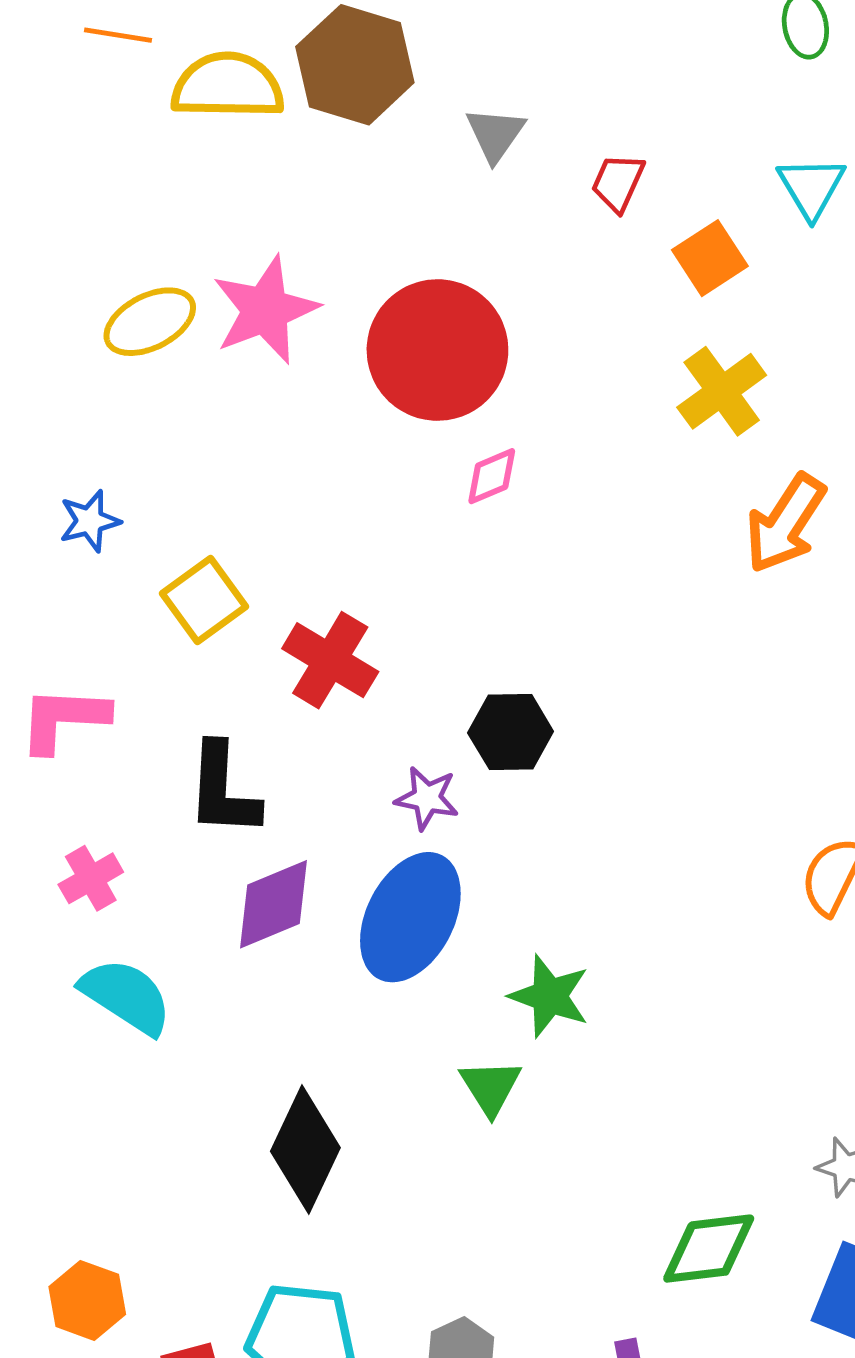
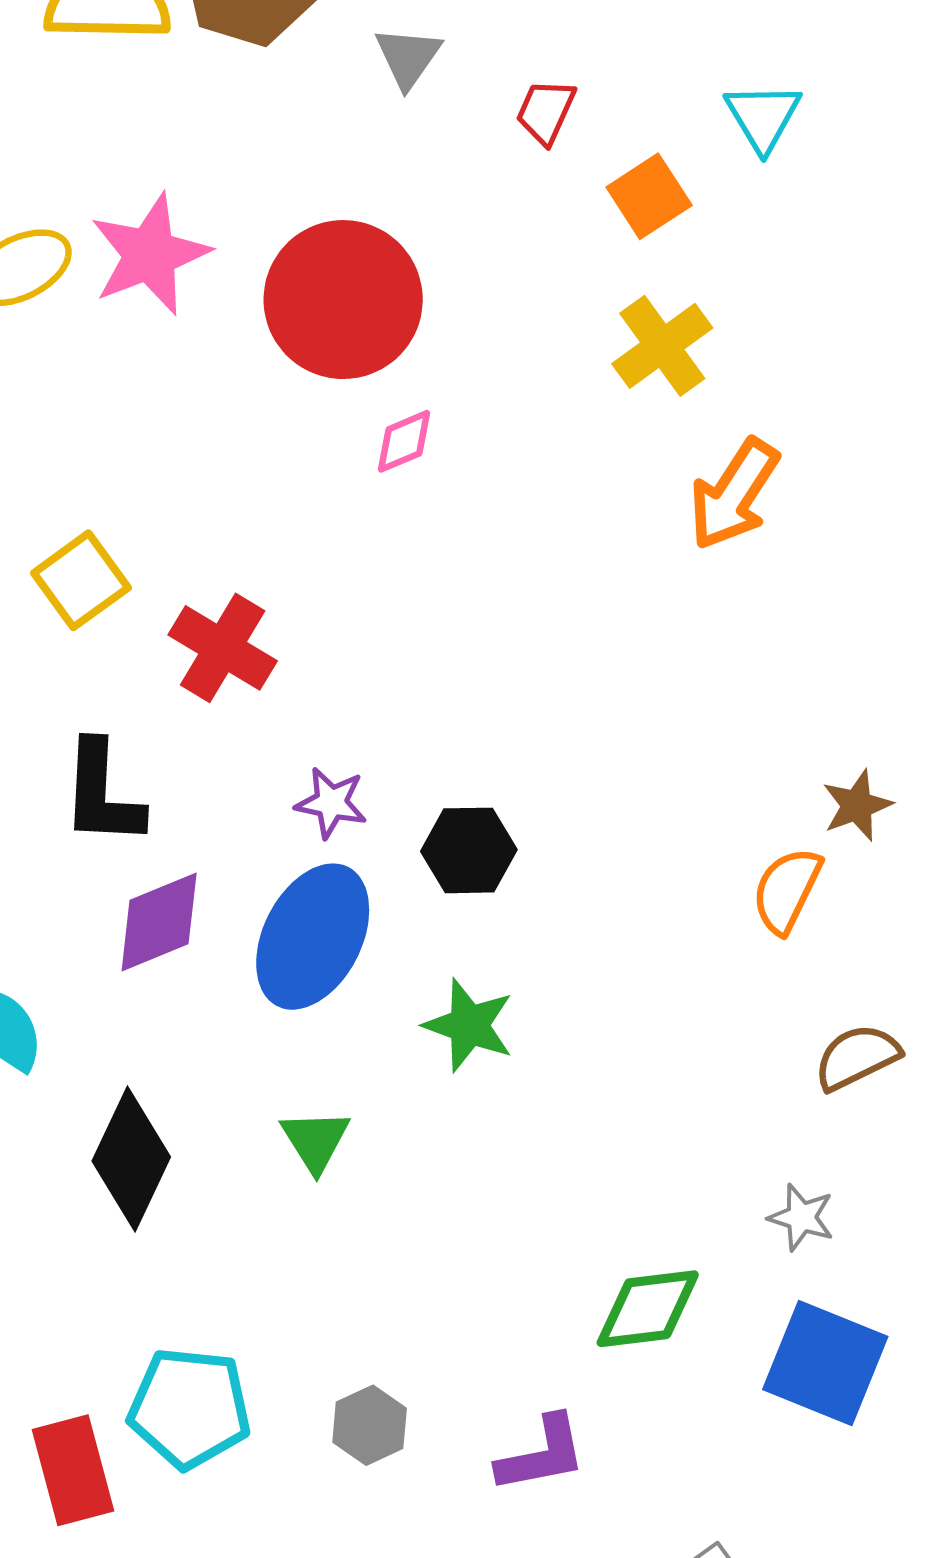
black hexagon: (511, 732) -> (469, 850), moved
green triangle: (491, 1087) -> (315, 1140), moved
black diamond: (305, 1150) -> (131, 1159), moved

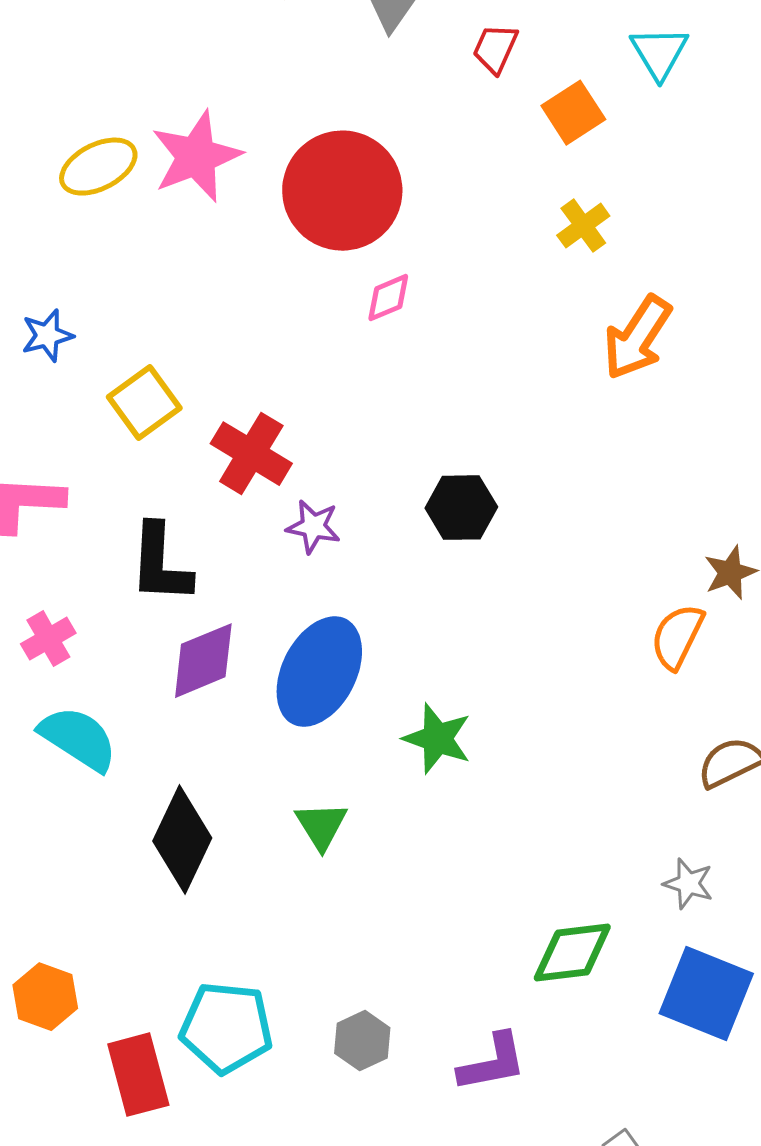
yellow cross: (662, 346) -> (583, 226), size x0.7
purple star: (331, 803) -> (313, 527), moved
black hexagon: (469, 850) -> (461, 508), moved

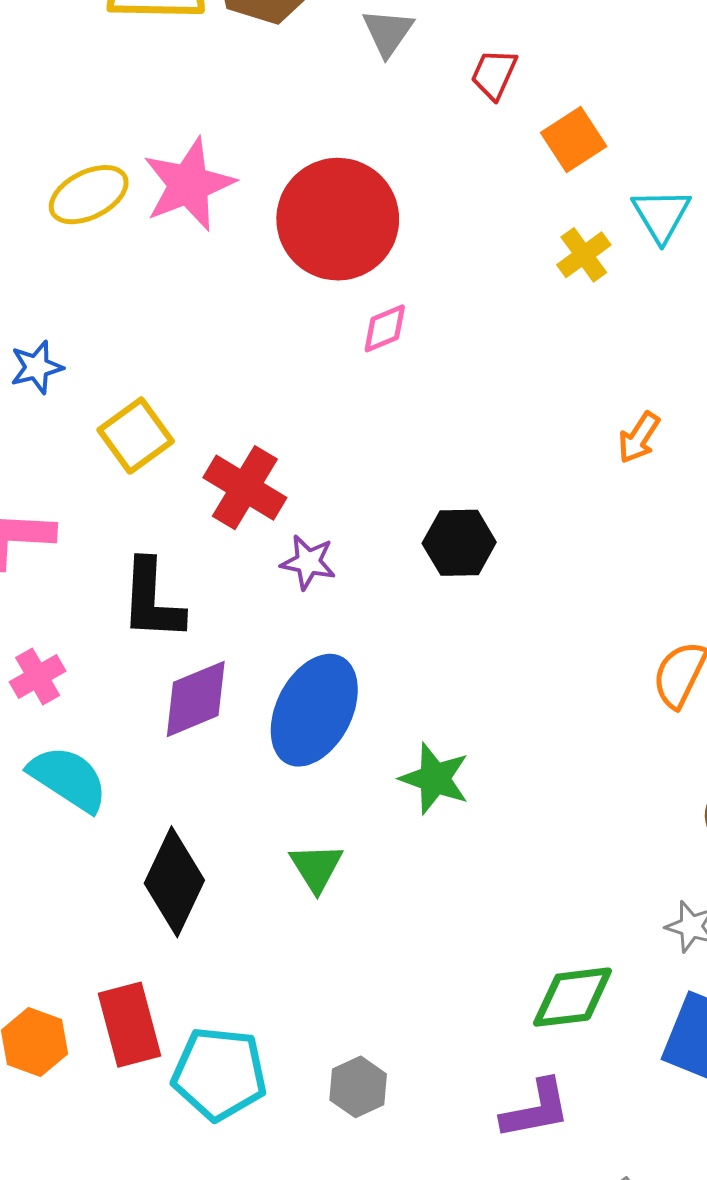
cyan triangle: (659, 53) -> (661, 215), moved
orange arrow: (637, 338) -> (639, 438), moved, size x0.6
purple L-shape: (492, 1063) -> (536, 1109), moved
red rectangle: (138, 1075) -> (129, 1025), moved

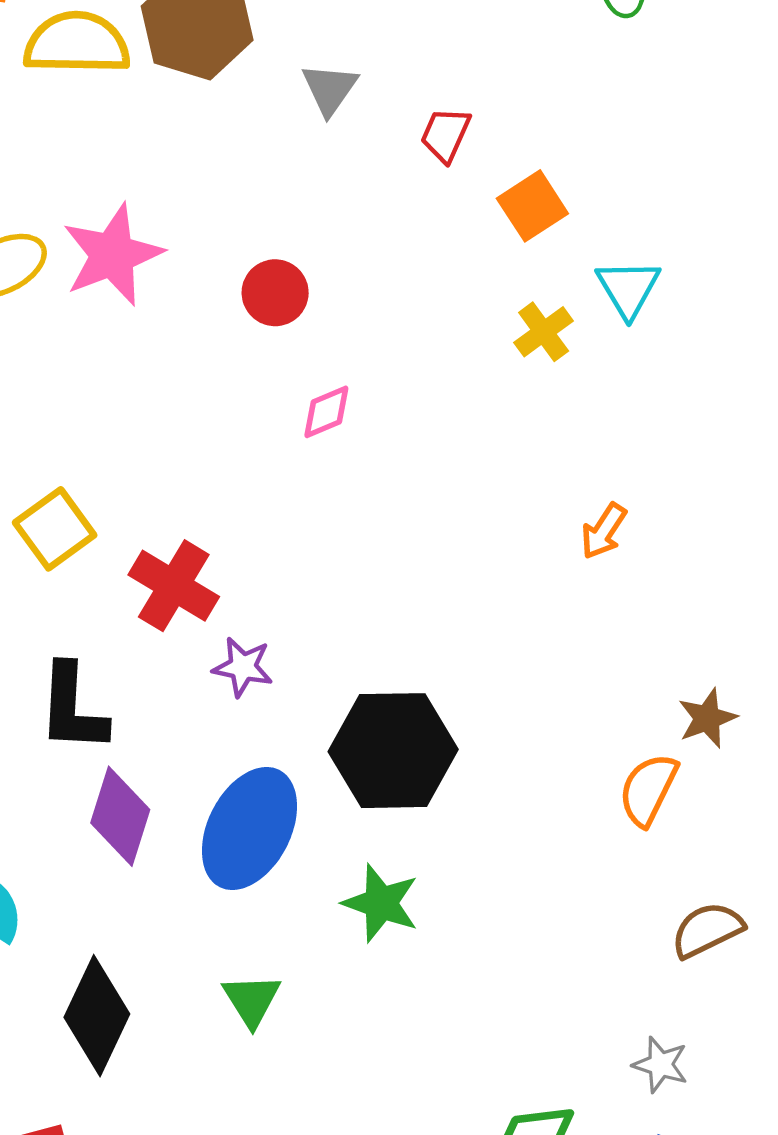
red circle: (338, 219) -> (275, 293), size x0.5
black hexagon: (459, 543) -> (393, 751), moved, size x1.6
purple diamond: (196, 699) -> (120, 816), turned -50

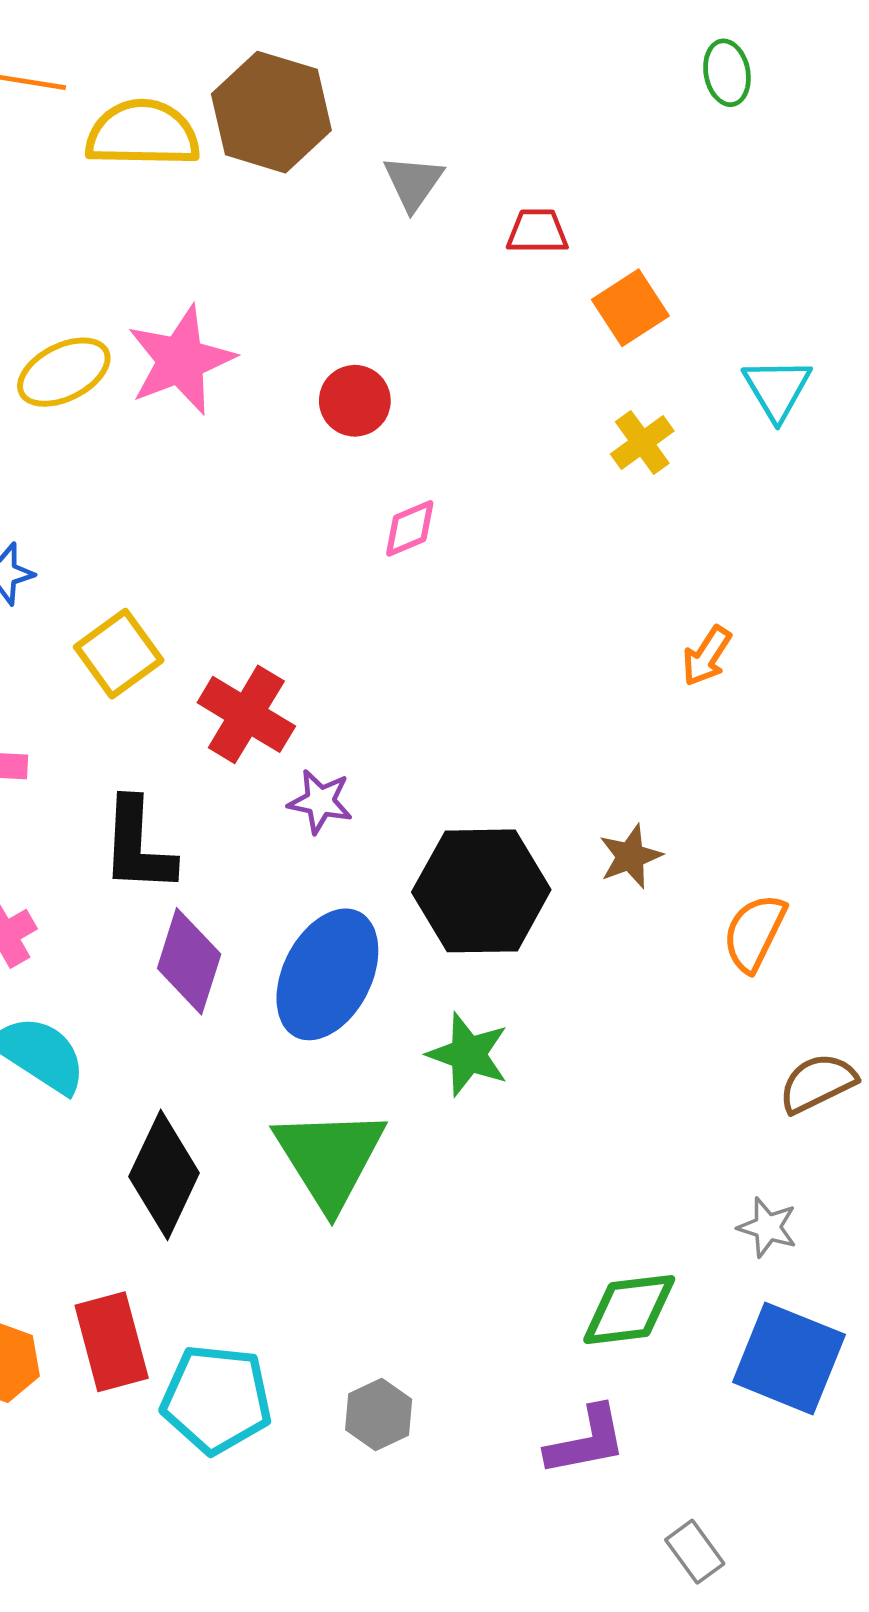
red trapezoid: (446, 135) -> (537, 231), turned 66
cyan triangle: (628, 288) -> (777, 389), moved
brown star: (707, 718) -> (630, 856), moved
green triangle: (252, 1000) -> (330, 1158), size x1.8

